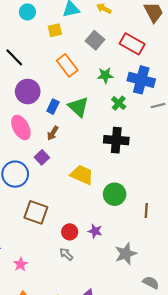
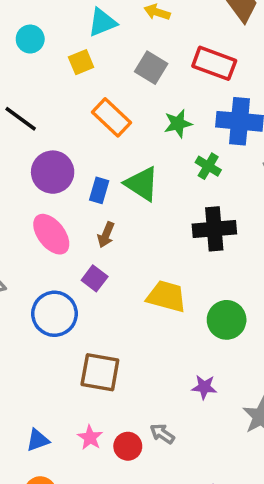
red circle: (70, 232) -> (128, 446), moved
pink star: (21, 264) -> (90, 438), moved

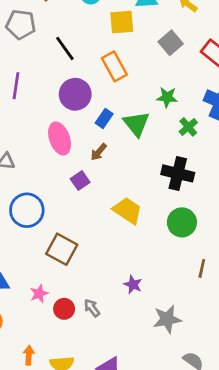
yellow square: (81, 62) -> (122, 22), size x1.4
orange rectangle: (111, 117) -> (114, 66), moved
green star: (178, 124) -> (167, 97), moved
blue circle: (54, 314) -> (27, 210), moved
green circle: (227, 320) -> (182, 222), moved

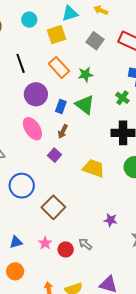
black line: (65, 48) -> (21, 63), turned 30
green star: (167, 97) -> (86, 75), moved
brown square: (62, 249) -> (53, 207), turned 30

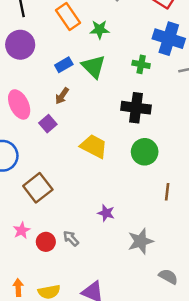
purple circle: (36, 94) -> (20, 45), moved
green cross: (122, 98) -> (141, 64), turned -32
blue rectangle: (61, 106) -> (64, 65), turned 32
pink ellipse: (32, 129) -> (19, 104), moved

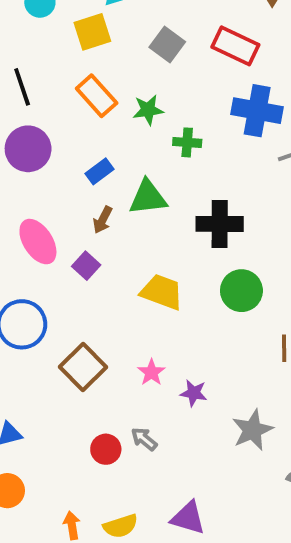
green cross: (141, 64) -> (187, 142), moved
green triangle: (94, 67) -> (148, 197), moved, turned -45
pink star: (22, 230) -> (151, 372), moved

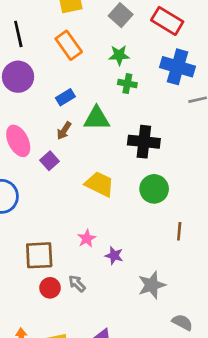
green star: (148, 110) -> (119, 55), moved
brown square: (83, 367) -> (39, 255), moved, turned 36

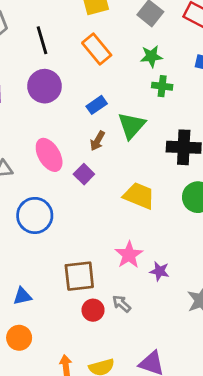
green triangle: (97, 118) -> (132, 126), turned -44
pink star: (87, 238) -> (129, 255), size x1.4

